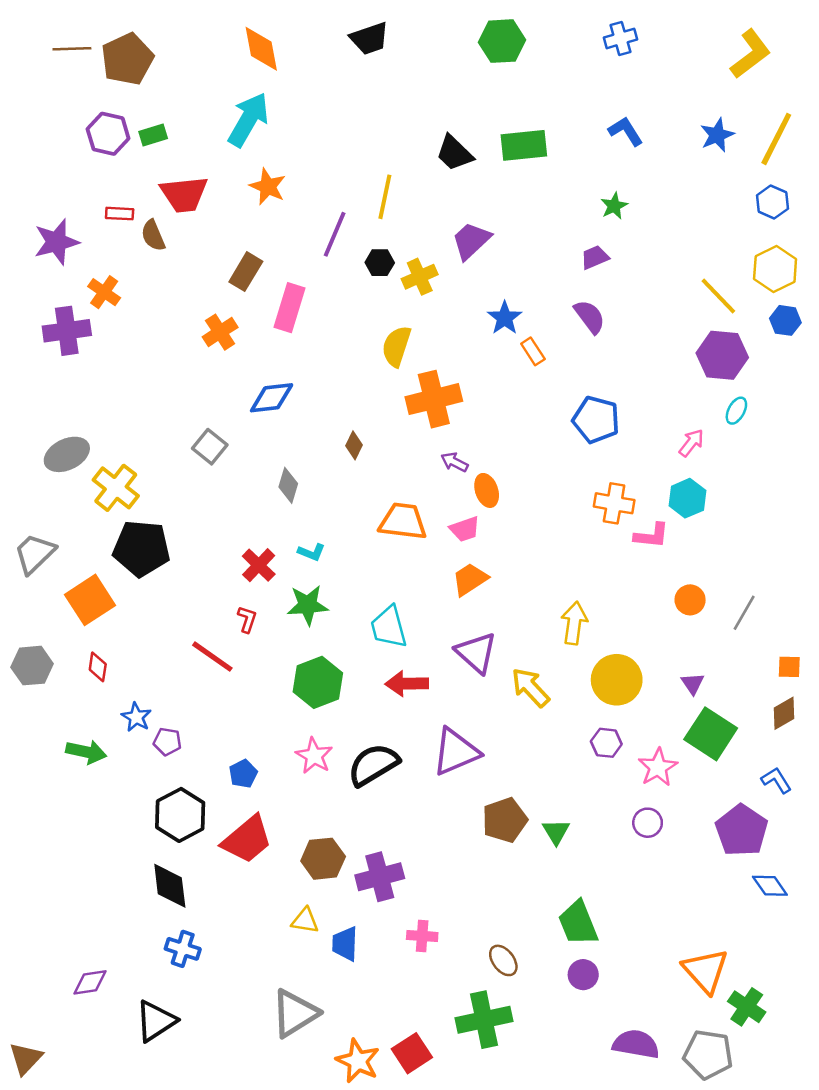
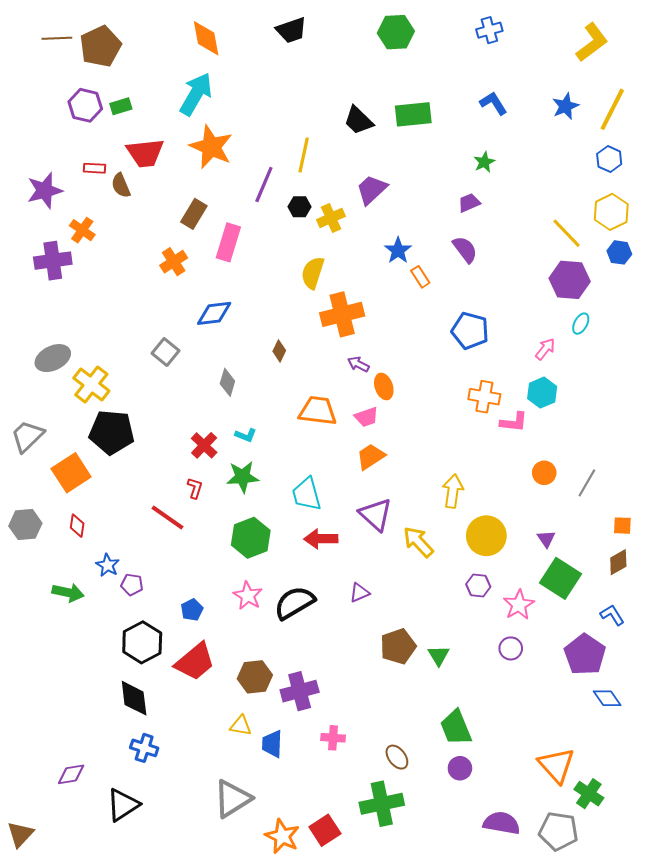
orange star: (268, 187) -> (211, 147), size x1.5
purple triangle: (456, 752) -> (359, 593), size x0.5

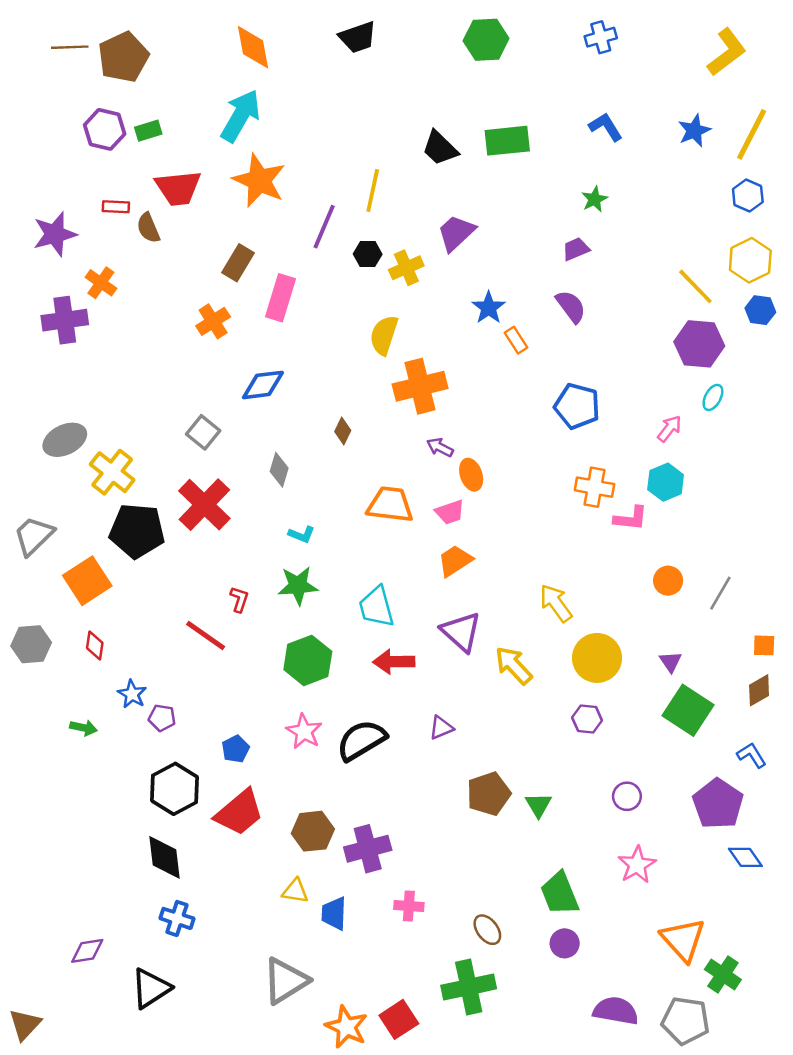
red cross: (204, 445) -> (204, 505), moved, size x1.6
yellow arrow: (453, 491) -> (556, 603), turned -44
green arrow: (68, 593) -> (83, 728), size x0.7
pink star: (519, 605) -> (637, 865), moved

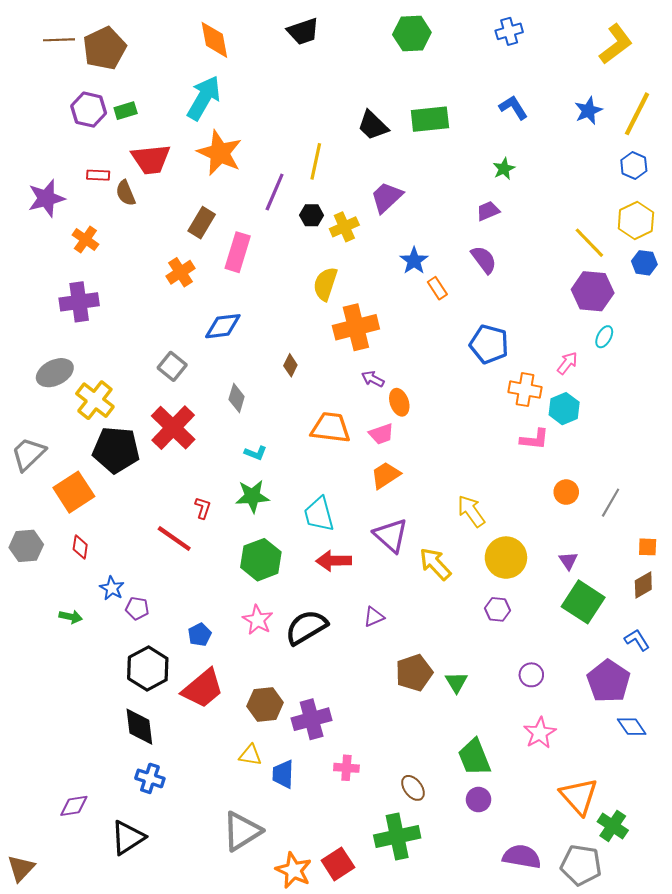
purple cross: (65, 320) -> (79, 302), moved
orange cross: (595, 487) -> (525, 390), moved

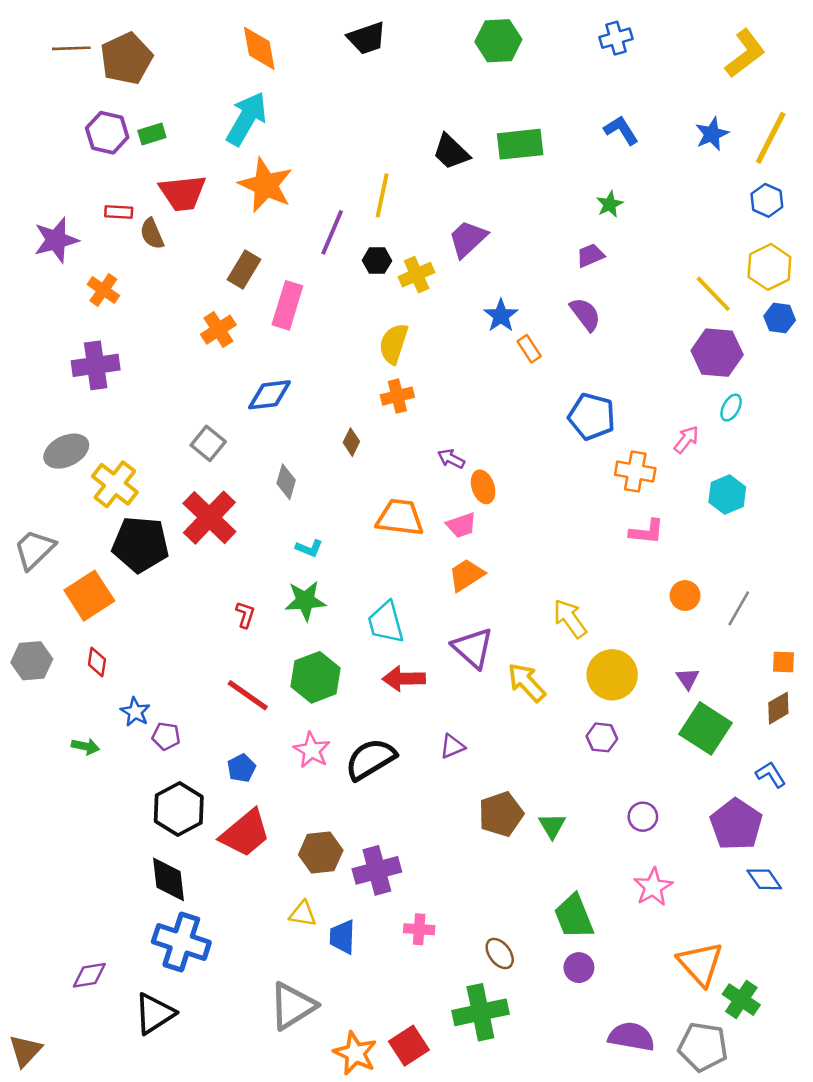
orange cross: (356, 327) -> (397, 396), moved, size x0.6
cyan hexagon: (564, 409) -> (727, 495), moved
red line: (174, 539) -> (248, 695), moved
blue cross: (150, 778) -> (181, 942), size x1.6

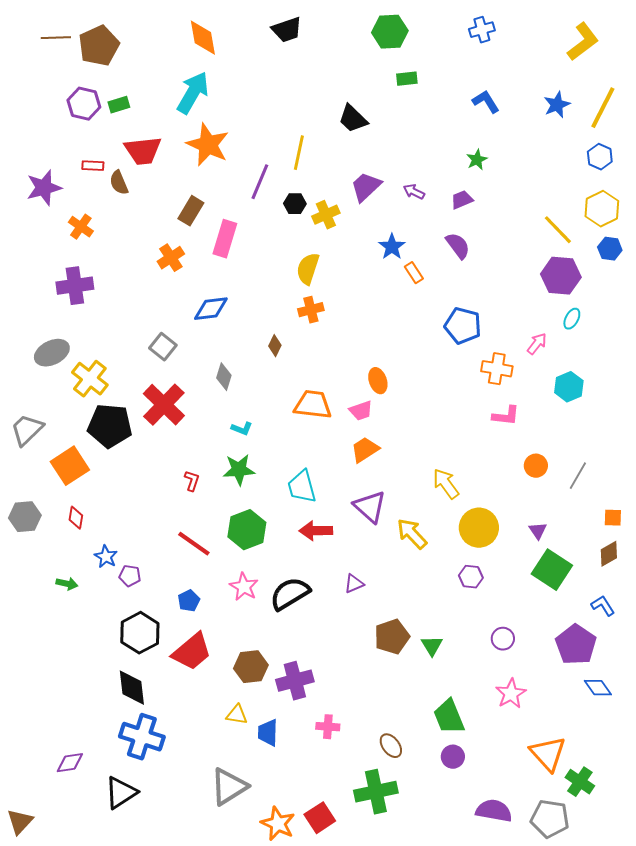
green rectangle: (520, 144) -> (407, 79), moved, size x0.6
purple arrow: (451, 459) -> (414, 192), moved

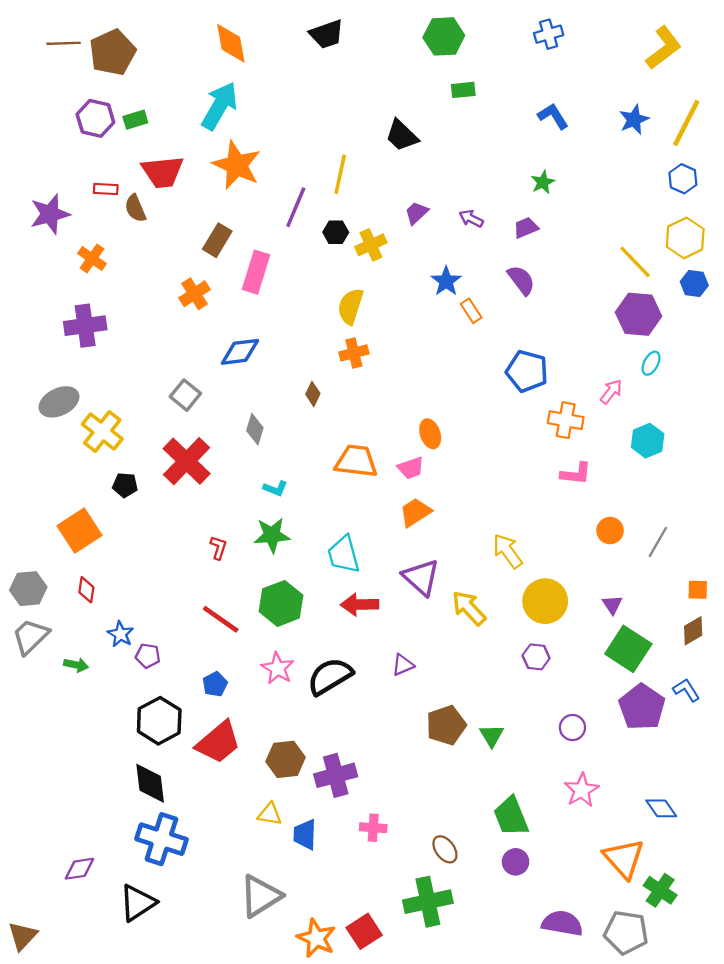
purple trapezoid: (366, 187) -> (416, 213), size x0.7
black pentagon: (110, 426) -> (125, 485), size x0.5
gray trapezoid: (27, 430) -> (31, 636), moved
purple pentagon: (576, 645) -> (642, 707), moved
blue diamond: (598, 688) -> (661, 808), moved

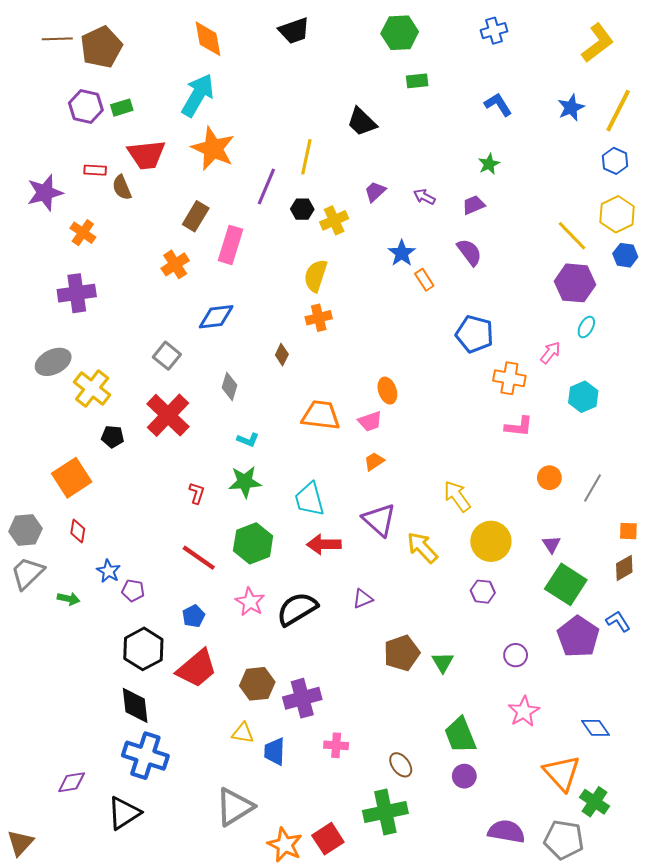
orange trapezoid: (415, 512) -> (374, 461), size x0.7

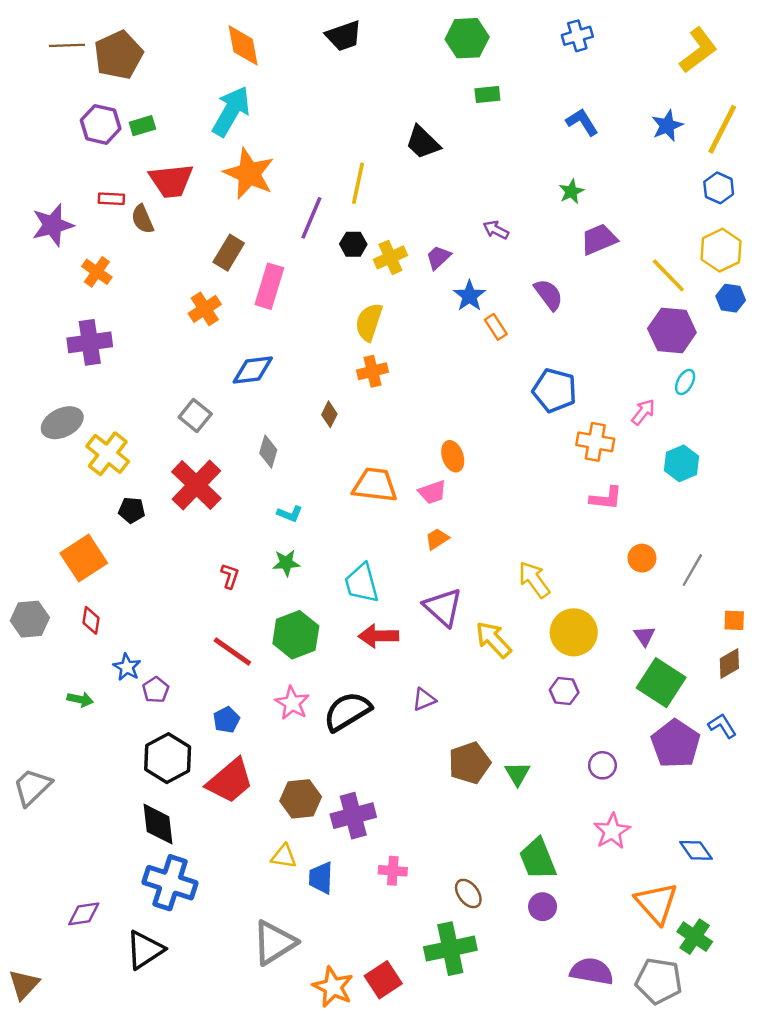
purple trapezoid: (375, 192) -> (438, 257), moved
purple trapezoid: (474, 205) -> (599, 239), moved, size x1.4
green star: (245, 482) -> (286, 563), size x0.7
gray trapezoid: (27, 573) -> (32, 787), moved
purple pentagon: (133, 591) -> (156, 690), turned 30

